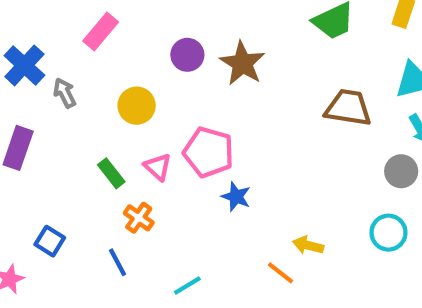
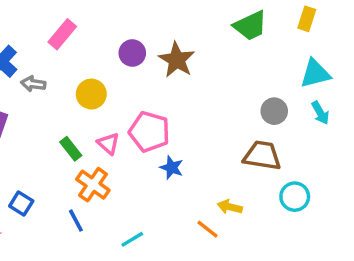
gray arrow: (65, 93) -> (33, 84), turned -55
brown trapezoid: (348, 108) -> (262, 156), moved
gray circle: (401, 171) -> (274, 111), moved
orange cross: (139, 218) -> (93, 185), size x1.4

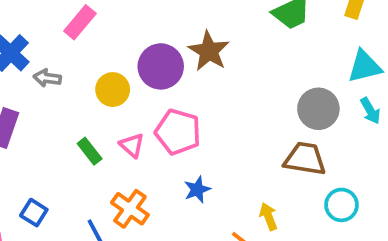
purple circle: (132, 53) -> (161, 66), moved, size x1.5
gray circle: (274, 111) -> (318, 109), size x1.4
blue star: (172, 168) -> (197, 190), moved, turned 30
orange cross: (93, 185) -> (130, 209), moved
yellow arrow: (230, 207) -> (268, 216), turned 55

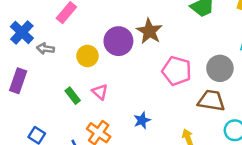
pink pentagon: (178, 132) -> (177, 71), moved

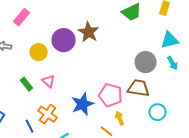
pink pentagon: (177, 71) -> (111, 95), moved
blue star: (142, 120) -> (83, 104), size x1.6

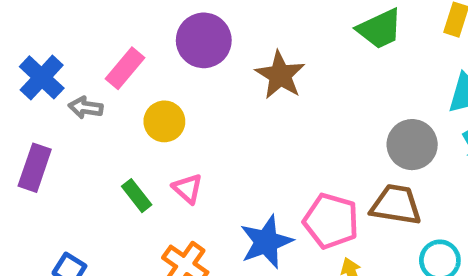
pink rectangle: (22, 17) -> (125, 68), moved
purple circle: (64, 40) -> (204, 40), moved

